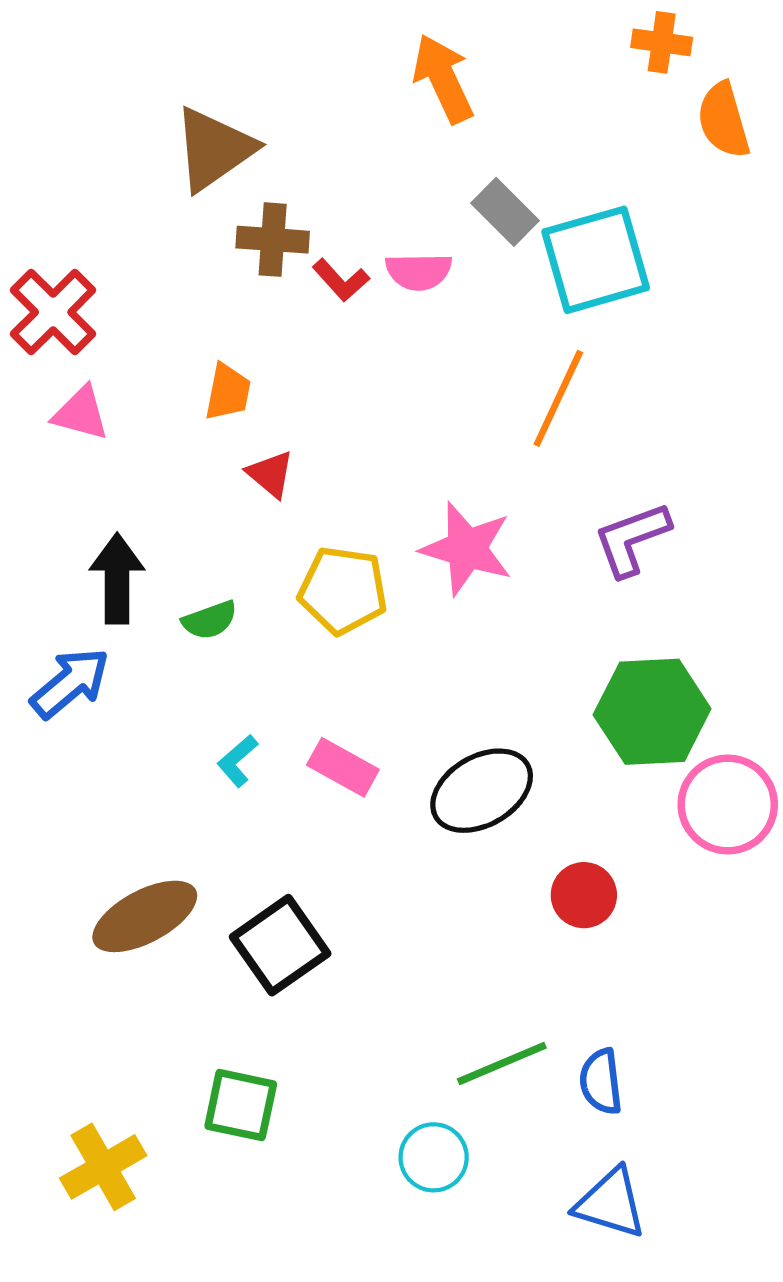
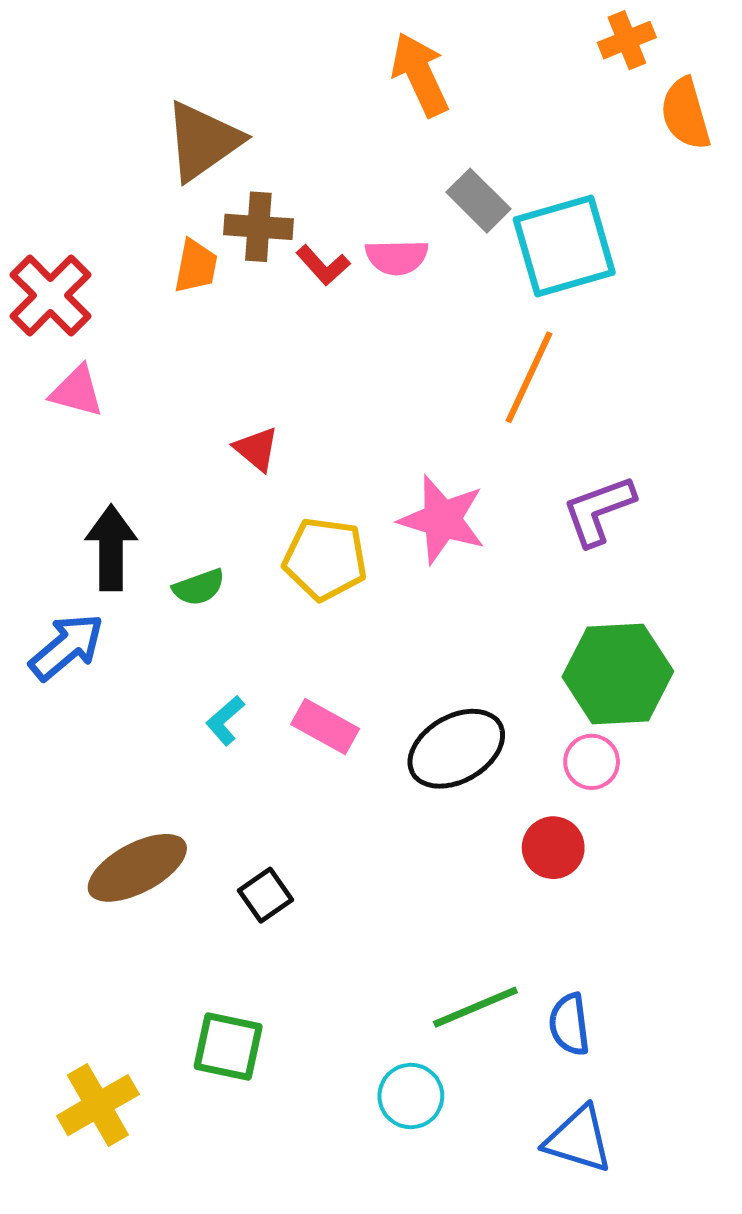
orange cross: (662, 42) -> (627, 40), turned -30
orange trapezoid: (228, 392) -> (196, 266), moved
pink circle: (728, 805) -> (592, 762), moved, size x0.6
black square: (280, 945) -> (265, 895), size x0.6

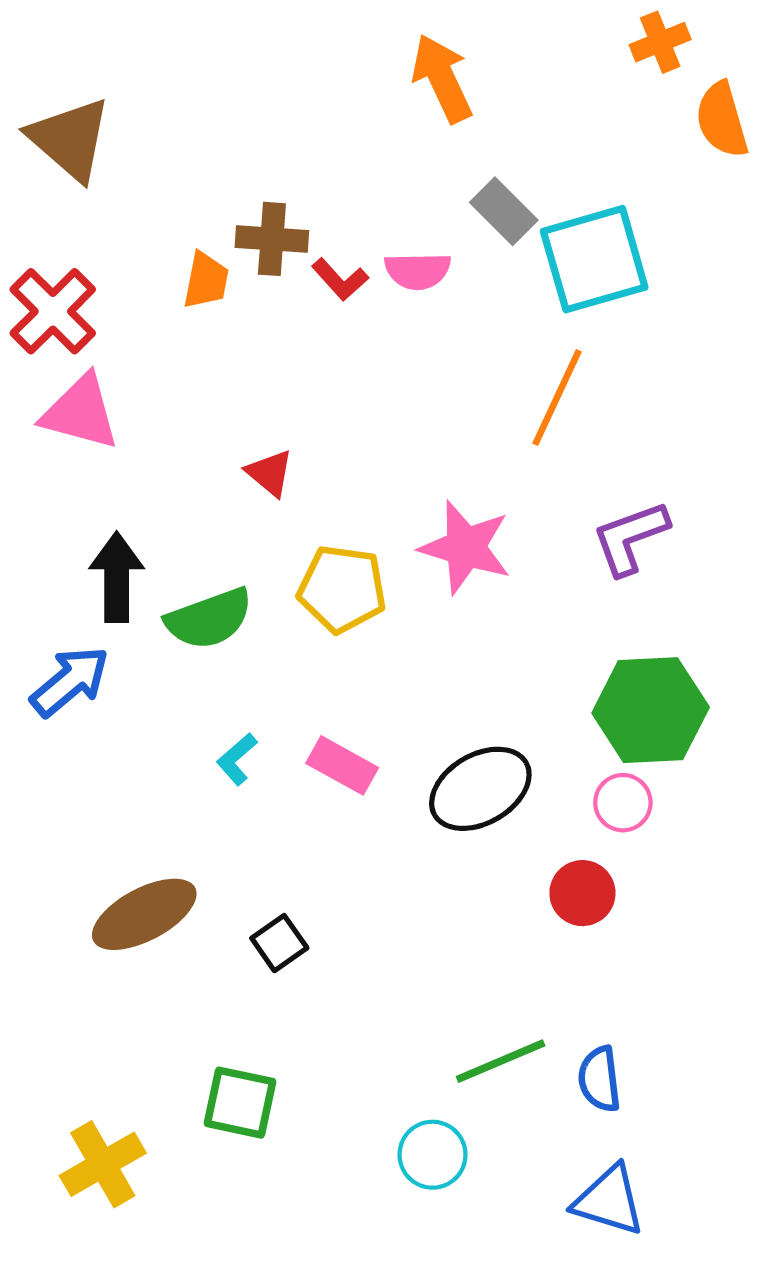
brown triangle: (203, 141) -> (70, 139), moved, turned -44
pink triangle: (77, 391) -> (80, 412), size x1.4
green semicircle: (199, 587) -> (209, 619), size x1.6

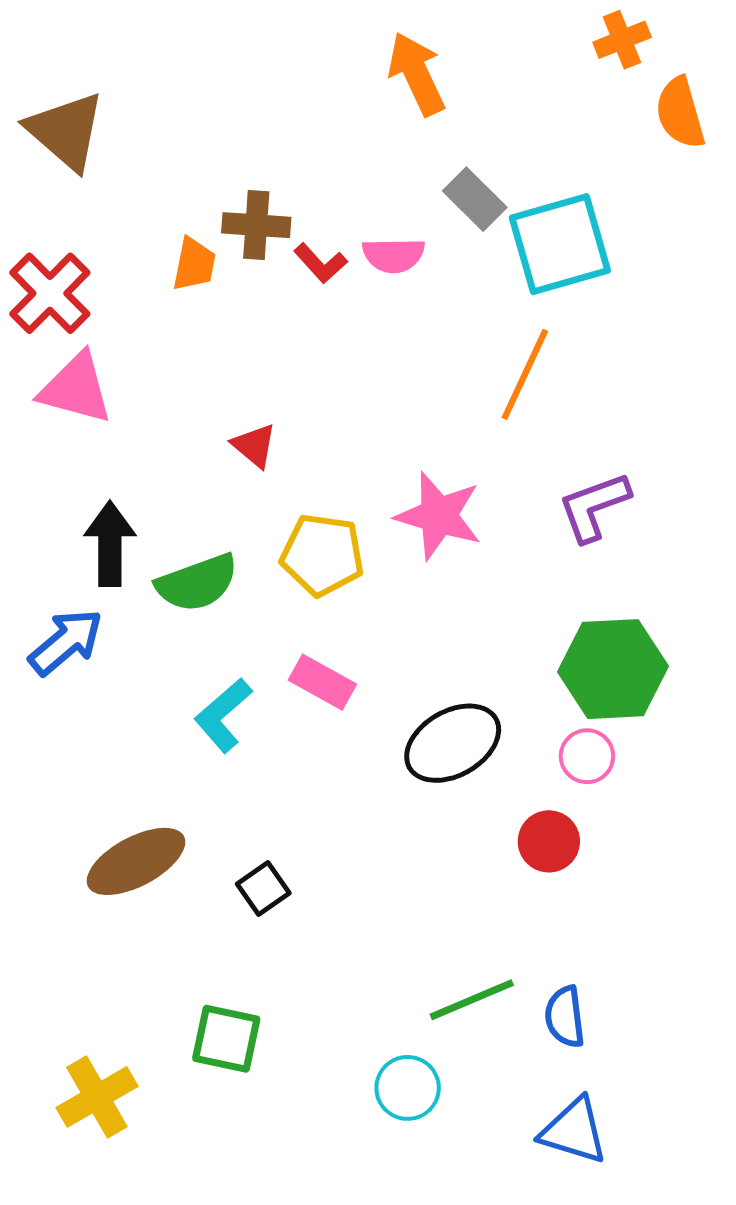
cyan L-shape: (237, 759) -> (223, 715), size x1.5
pink rectangle: (342, 765) -> (322, 682), moved

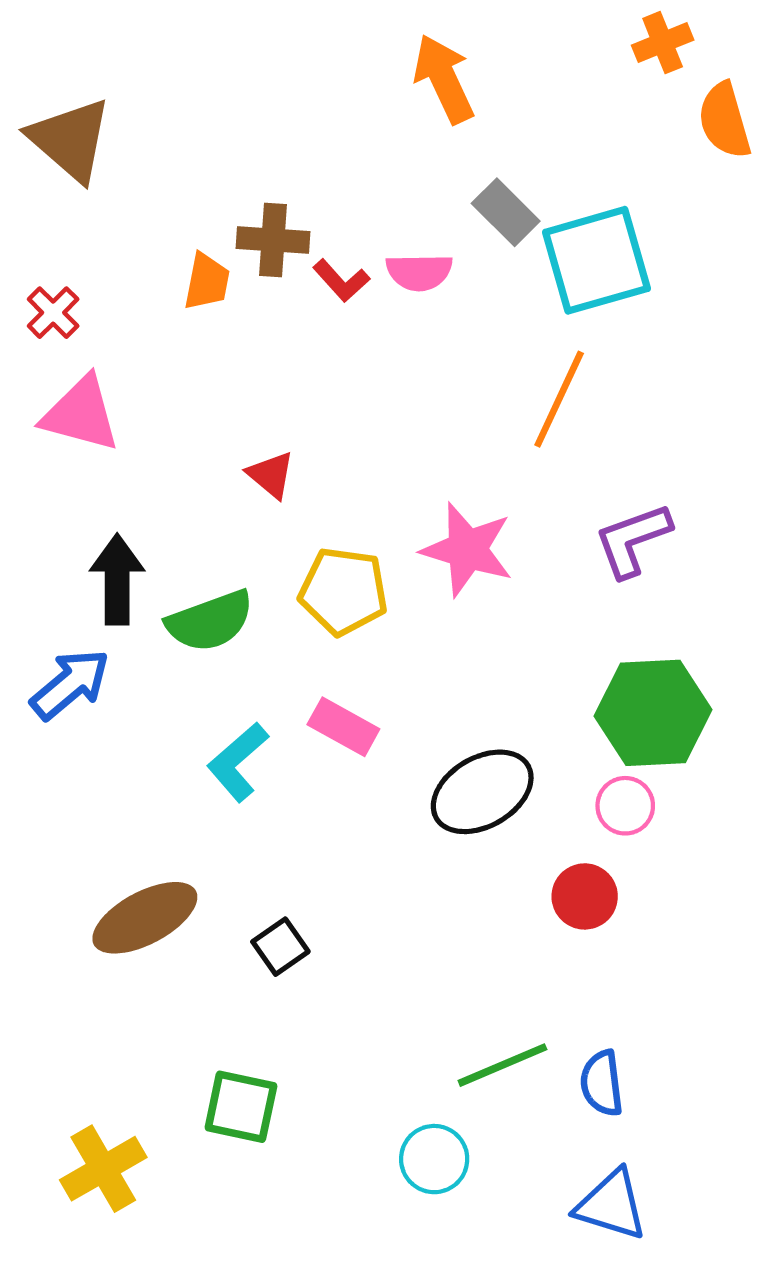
red cross: (50, 293) -> (53, 313), size x0.6

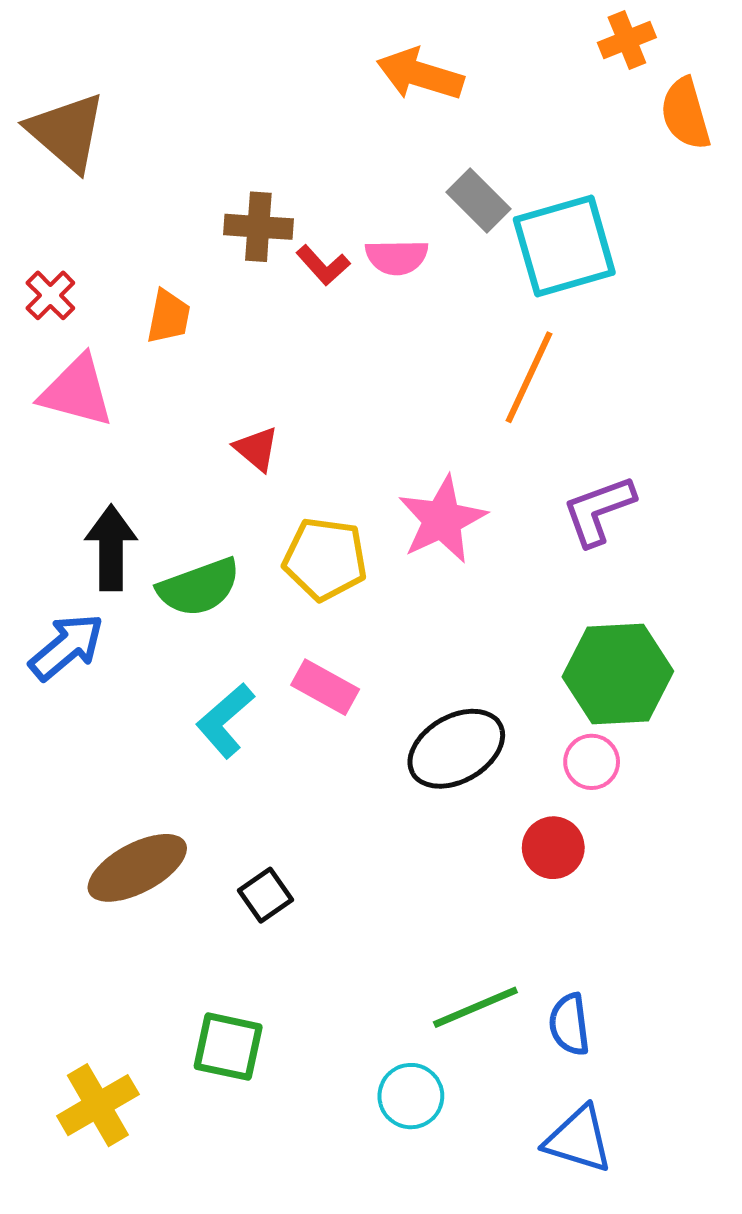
orange arrow: (444, 79) -> (420, 74), turned -48
orange trapezoid: (207, 282) -> (169, 317), moved
pink star: (467, 550) -> (442, 520), turned 30

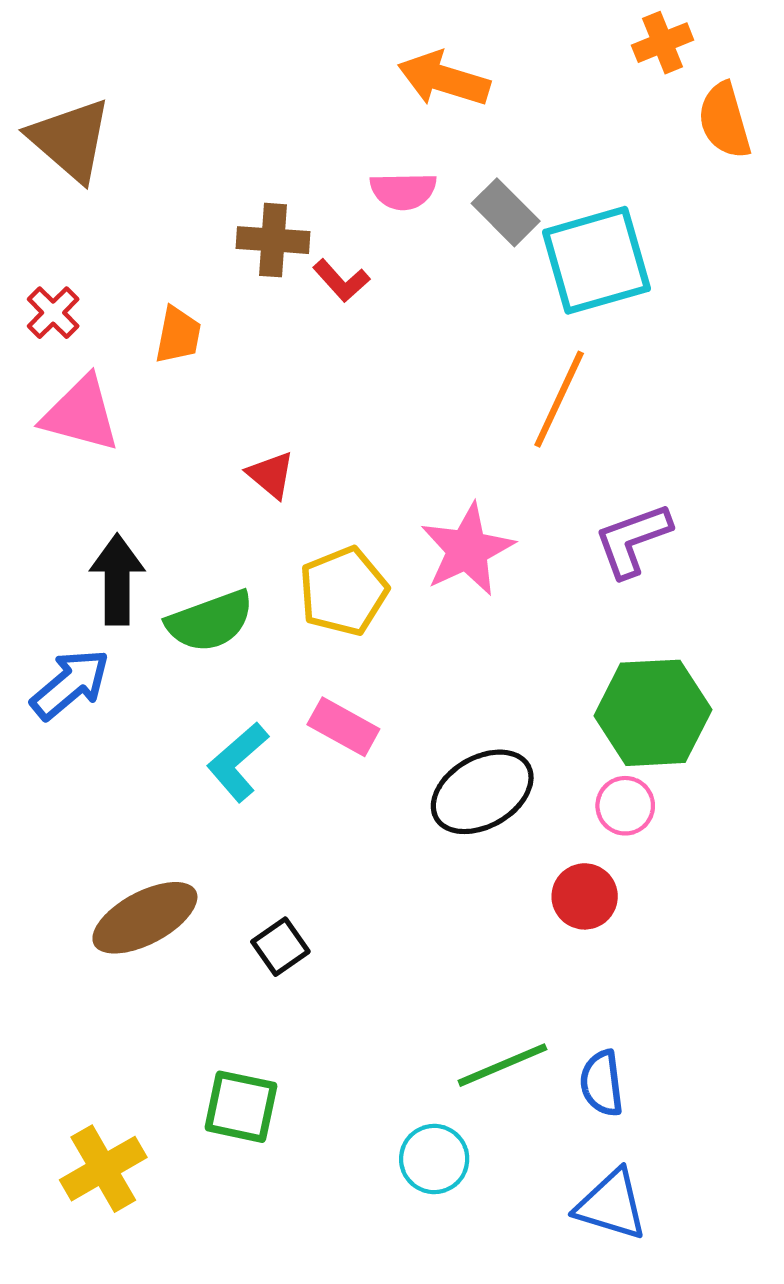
pink semicircle: (397, 257) -> (403, 191), moved
yellow pentagon: (325, 559) -> (343, 591), turned -30

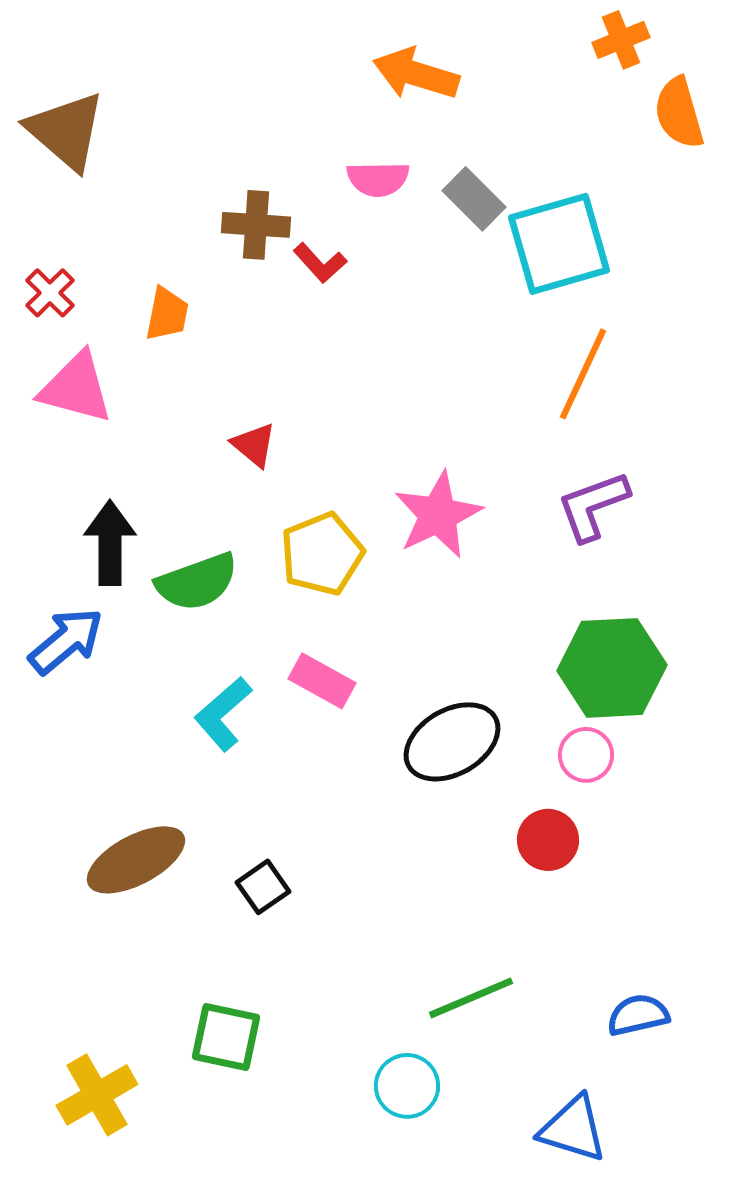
orange line: (559, 399) -> (583, 374), moved
blue semicircle: (602, 1083) -> (638, 1015), moved, turned 84

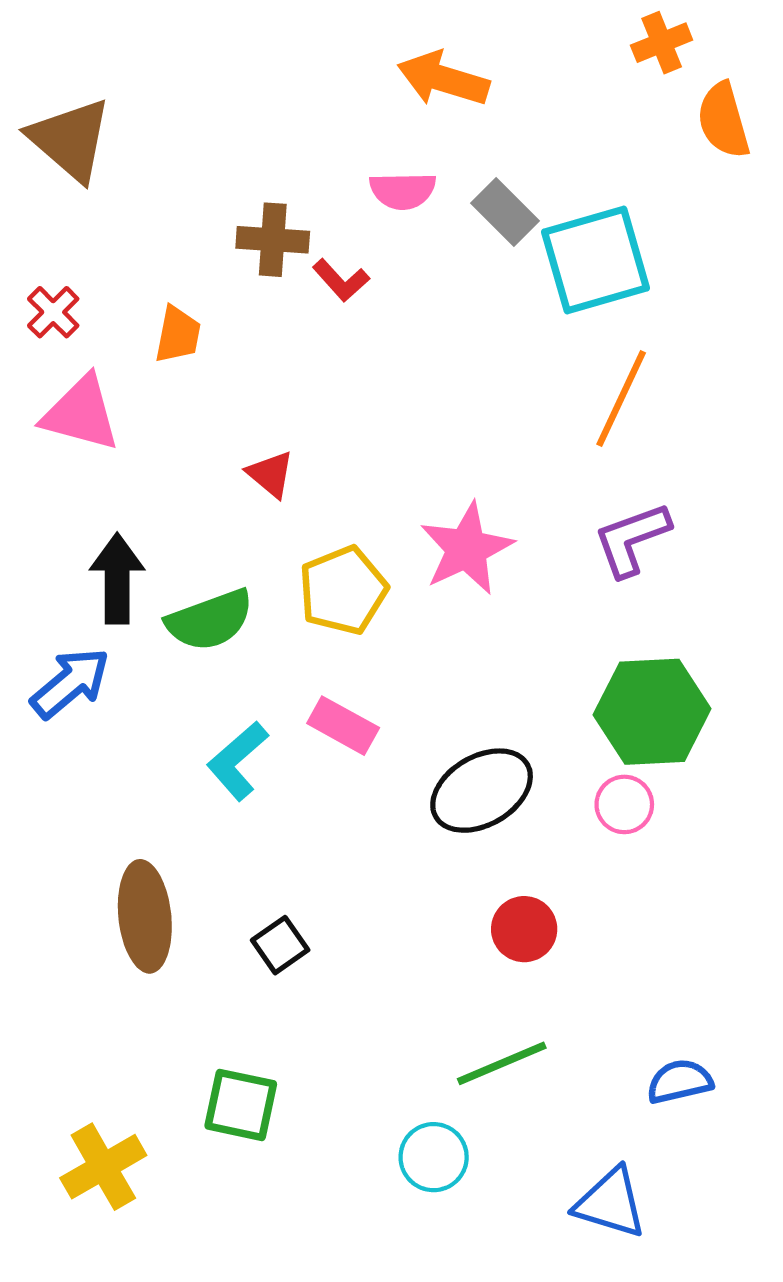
red circle: (548, 840) -> (524, 929), moved
brown ellipse: (136, 860) -> (145, 916), turned -68

